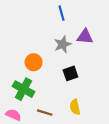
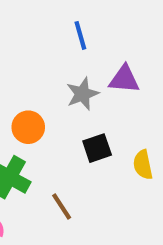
yellow semicircle: (75, 107) -> (143, 165), moved
brown line: (45, 113) -> (62, 206), moved, turned 40

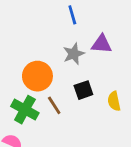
orange circle: (28, 127) -> (37, 76), size x1.4
brown line: (62, 206) -> (54, 105), moved

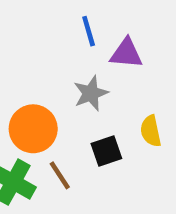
purple triangle: (102, 44) -> (126, 53), moved
yellow semicircle: (114, 101) -> (151, 131), moved

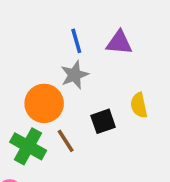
blue line: (89, 31) -> (76, 41), moved
gray star: (91, 93) -> (74, 75), moved

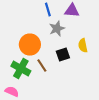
gray star: (74, 75) -> (57, 28), moved

